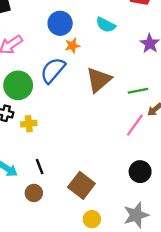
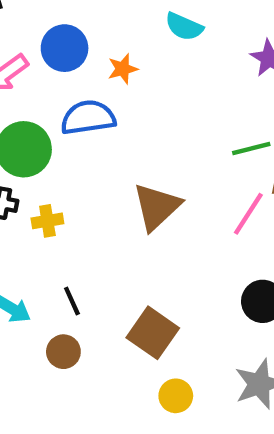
blue circle: (60, 23) -> (65, 48), moved
blue semicircle: (53, 70) -> (88, 118), turned 44
brown triangle: (99, 80) -> (157, 207), moved

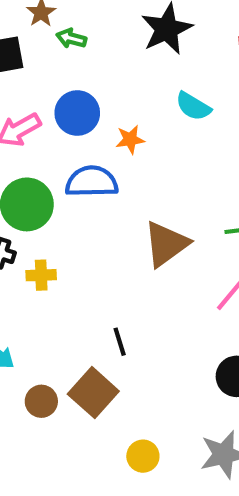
brown triangle: (157, 207) -> (166, 244), moved
black line: (72, 301) -> (120, 342), moved
brown square: (153, 333) -> (93, 393), moved

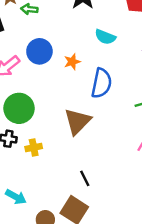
blue semicircle: (92, 182) -> (102, 83), moved, turned 112
brown triangle: (166, 244) -> (77, 121), moved

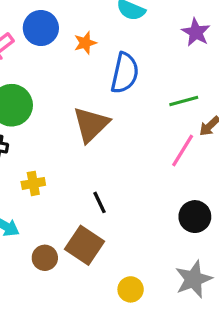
yellow cross: (34, 148) -> (33, 183), moved

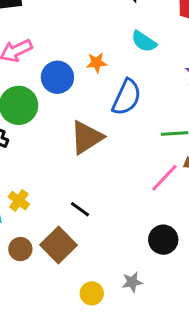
blue circle: (41, 28) -> (57, 77), moved
yellow cross: (33, 183) -> (19, 201), moved, turned 35
black line: (100, 202) -> (80, 209), turned -40
gray star: (194, 279) -> (132, 282), moved, size x0.6

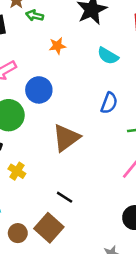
orange star: (97, 63) -> (57, 46), moved
blue semicircle: (127, 97) -> (109, 103), moved, size x0.7
yellow cross: (19, 201) -> (17, 171), moved

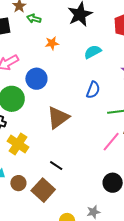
cyan semicircle: (108, 56) -> (93, 52), turned 120
yellow cross: (17, 171) -> (18, 144), size x1.5
brown circle: (18, 233) -> (18, 183), moved

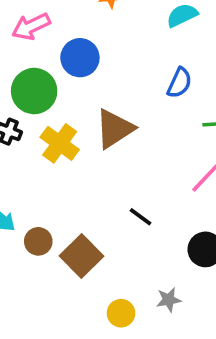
yellow cross: (18, 144) -> (60, 143), moved
black line: (56, 166) -> (140, 217), moved

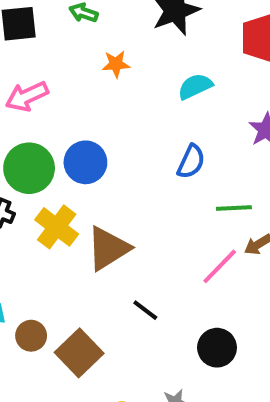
blue circle: (80, 58) -> (85, 162), moved
brown triangle: (115, 129) -> (108, 248), moved

